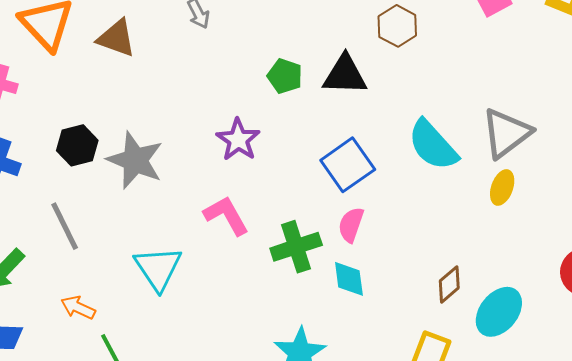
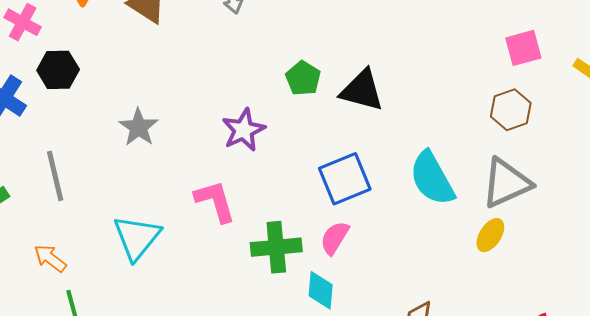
brown hexagon: (397, 26) -> (511, 110), moved
black hexagon: (77, 145) -> (58, 70), moved
gray star: (135, 160) -> (139, 127), size x0.7

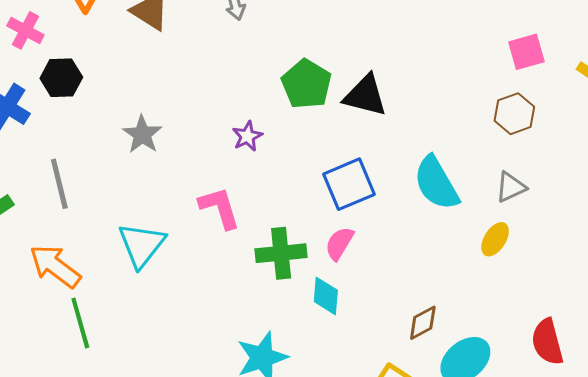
green pentagon: (303, 78) -> (306, 84), size x1.4
purple star: (244, 130) -> (247, 136), size x0.7
gray triangle: (506, 183) -> (511, 187), size x0.6
orange arrow: (50, 258) -> (55, 266), size x1.6

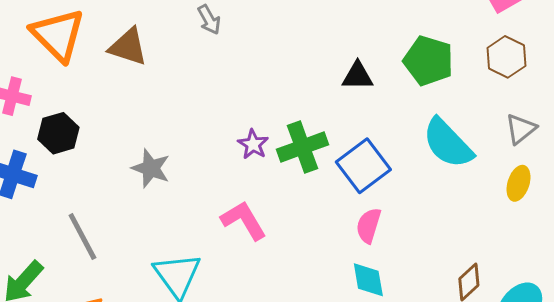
green pentagon: (306, 84) -> (428, 61), moved
black triangle: (365, 96) -> (358, 76), size x0.7
green cross: (281, 253) -> (303, 147), moved

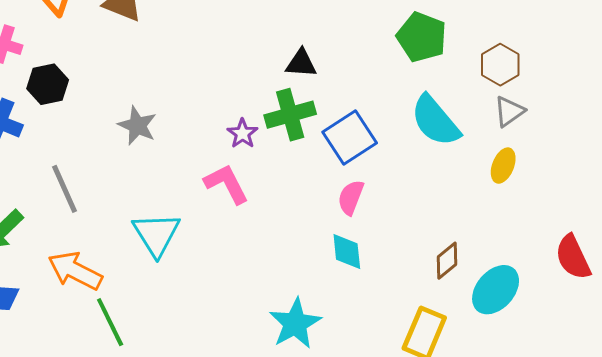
brown hexagon: (506, 57) -> (500, 65), moved
black triangle: (358, 76) -> (301, 63), moved
purple star: (253, 144) -> (242, 134), moved

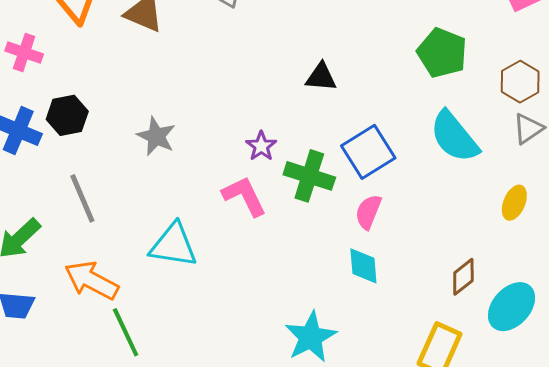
black hexagon: (48, 84) -> (67, 115), moved
green cross: (290, 115) -> (309, 176), moved, turned 33
yellow ellipse: (503, 166) -> (514, 203), moved
cyan triangle: (156, 234) -> (173, 245), turned -50

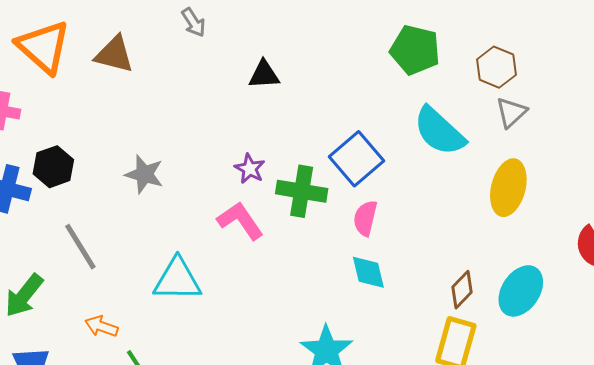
black triangle: (321, 77) -> (264, 75), moved
yellow ellipse: (514, 203) -> (508, 188), size x1.6
brown diamond: (463, 277) -> (462, 290), moved
orange arrow: (91, 280) -> (101, 326), size x0.6

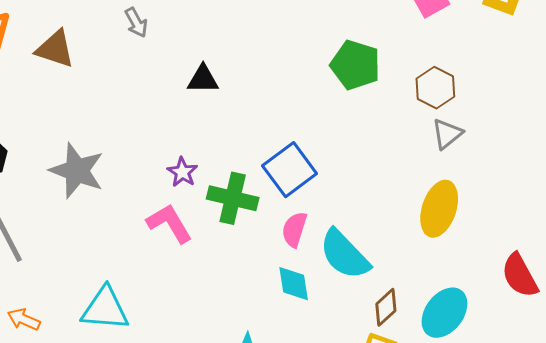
cyan semicircle: (439, 131) -> (345, 254), moved
gray star: (144, 174) -> (77, 171), size x1.4
cyan triangle: (177, 280) -> (105, 309), moved

